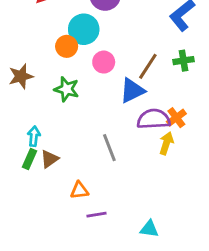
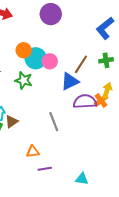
cyan circle: (84, 29) -> (36, 58), moved
yellow arrow: (166, 143) -> (107, 90), moved
brown triangle: (49, 159) -> (12, 122), moved

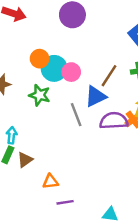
brown triangle: (12, 122) -> (25, 160), moved
gray line: (54, 122) -> (76, 115), moved

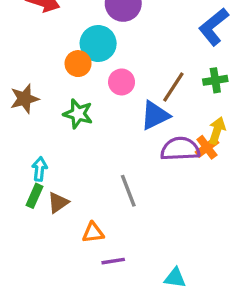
cyan circle: (54, 68) -> (98, 43), moved
gray line: (76, 115) -> (128, 191), moved

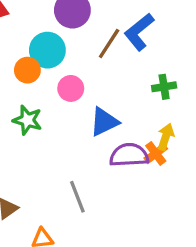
blue L-shape: (214, 27) -> (139, 32), moved
brown line: (173, 87) -> (109, 43), moved

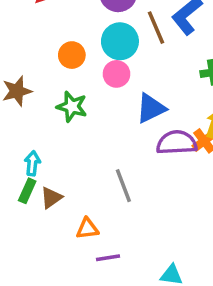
brown line: (109, 43) -> (156, 28), turned -56
cyan circle: (47, 50) -> (120, 41), moved

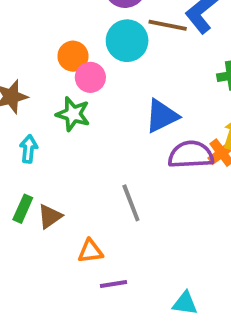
brown line: (156, 28) -> (168, 25), turned -56
pink circle: (117, 74) -> (90, 77), moved
cyan arrow: (32, 163) -> (29, 149), moved

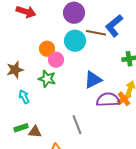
cyan arrow: (29, 149) -> (24, 97), turned -32
green rectangle: (23, 209) -> (21, 128), turned 48
brown triangle: (50, 216) -> (35, 132), turned 40

